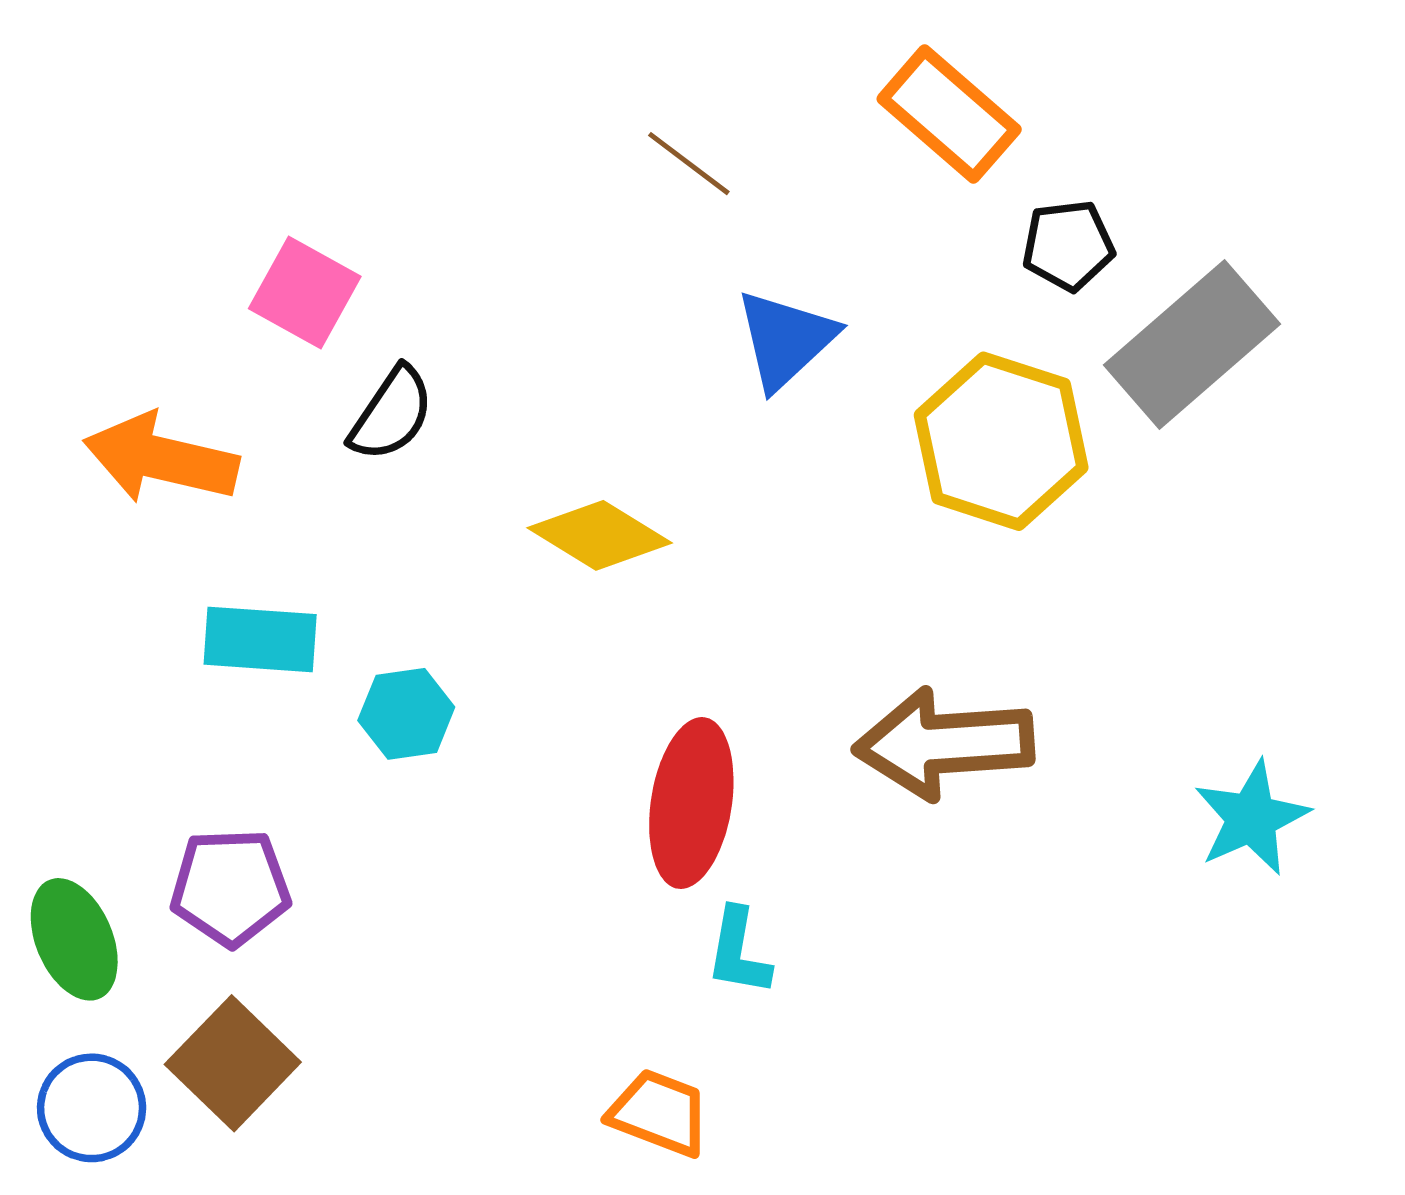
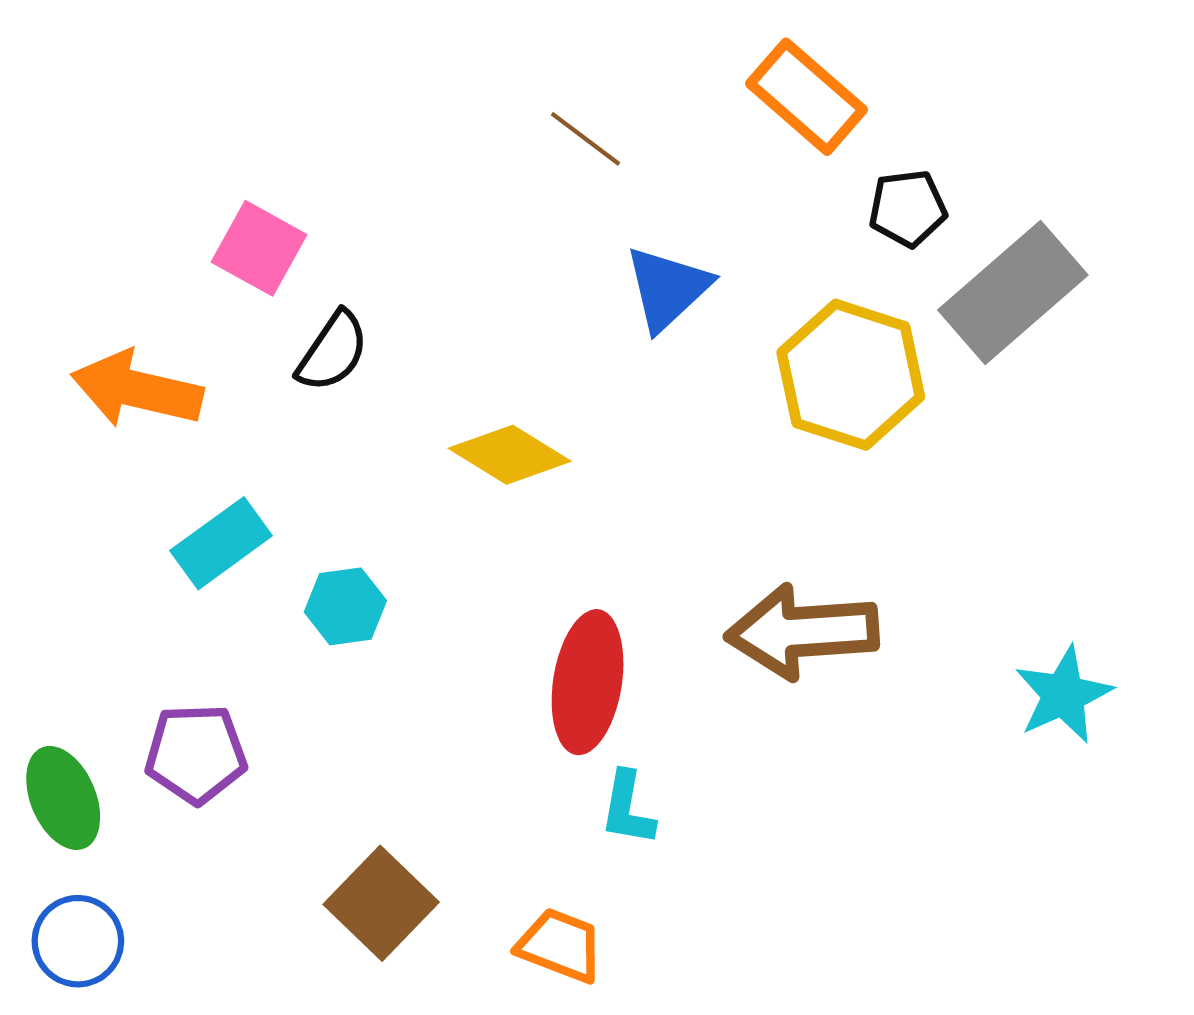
cyan rectangle: (260, 639) -> (221, 543), turned -40
brown square: (233, 1063) -> (381, 903), moved

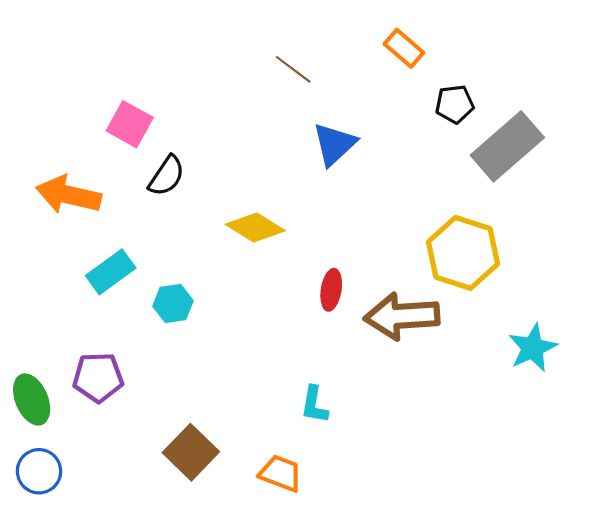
orange rectangle: (807, 97) -> (404, 48), size x0.7
yellow hexagon: (851, 375) -> (463, 253), moved
red ellipse: (588, 682) -> (331, 290), moved, size x0.6

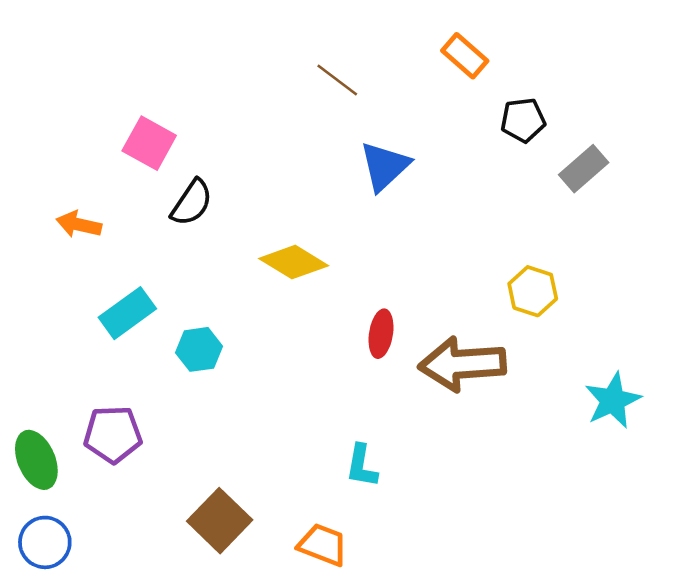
gray rectangle: (507, 146) -> (584, 169), size x0.6
orange arrow: (69, 195) -> (79, 224), size x0.6
yellow hexagon: (463, 253) -> (533, 291), size x0.6

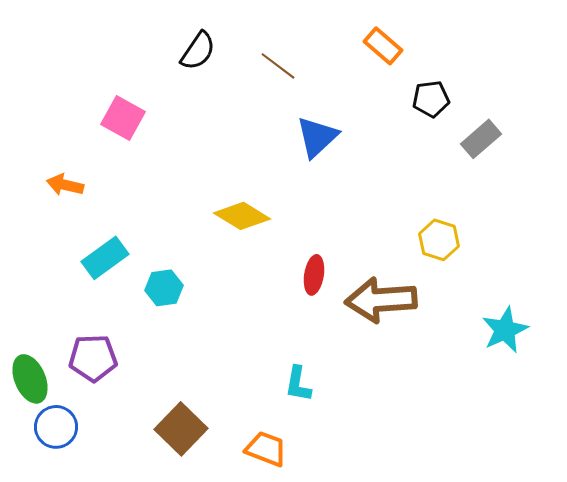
black semicircle: (192, 203) -> (198, 51), moved
blue circle: (45, 542) -> (56, 427), moved

